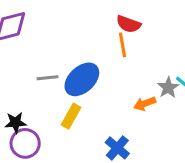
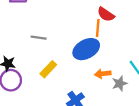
blue ellipse: (82, 79) -> (86, 49), moved
gray star: (168, 88) -> (120, 83), moved

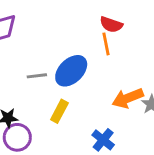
blue ellipse: (86, 49) -> (71, 71), moved
orange arrow: (103, 74) -> (128, 98), size x1.5

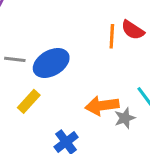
red semicircle: (111, 25) -> (133, 30), moved
orange line: (106, 44) -> (112, 36), moved

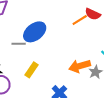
orange line: (112, 36) -> (80, 20), turned 63
blue ellipse: (51, 63) -> (35, 32), moved

